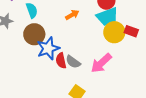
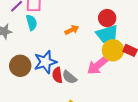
brown circle: (34, 34) -> (20, 66), moved
pink arrow: (101, 63) -> (98, 65), moved

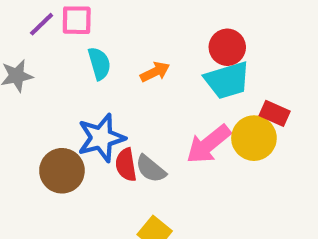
cyan semicircle: (32, 23) -> (99, 64), moved
yellow circle: (113, 50) -> (254, 138), moved
brown circle: (20, 66) -> (62, 171), moved

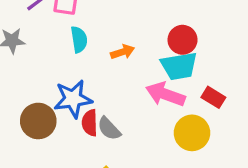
yellow circle: (254, 138) -> (192, 133), moved
pink arrow: (209, 144) -> (165, 94), moved, turned 51

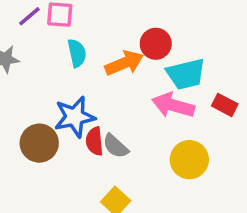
red circle: (183, 40) -> (156, 44), moved
orange arrow: (122, 52) -> (124, 63), size x1.5
yellow circle: (192, 133) -> (189, 160), moved

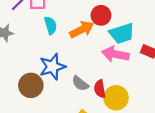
red semicircle: (94, 141) -> (100, 89), moved
yellow circle: (189, 160) -> (116, 98), moved

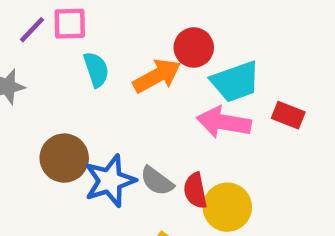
blue star: (52, 67) -> (110, 181), moved
brown circle: (31, 85) -> (64, 158), moved

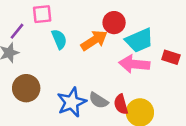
purple line: (32, 30) -> (17, 31), moved
brown circle: (64, 158) -> (26, 88), moved

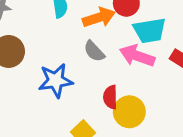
gray semicircle: (99, 100) -> (94, 51), moved

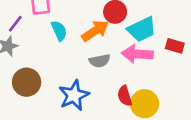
gray semicircle: (94, 51) -> (100, 61), turned -42

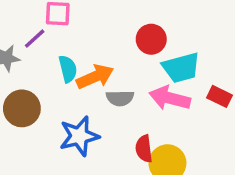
purple line: (15, 24) -> (35, 39), moved
cyan semicircle: (59, 31) -> (68, 69), moved
orange arrow: (95, 31) -> (95, 77), moved

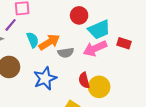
pink arrow: (170, 98) -> (95, 48), turned -30

